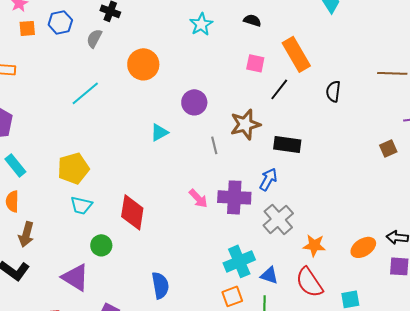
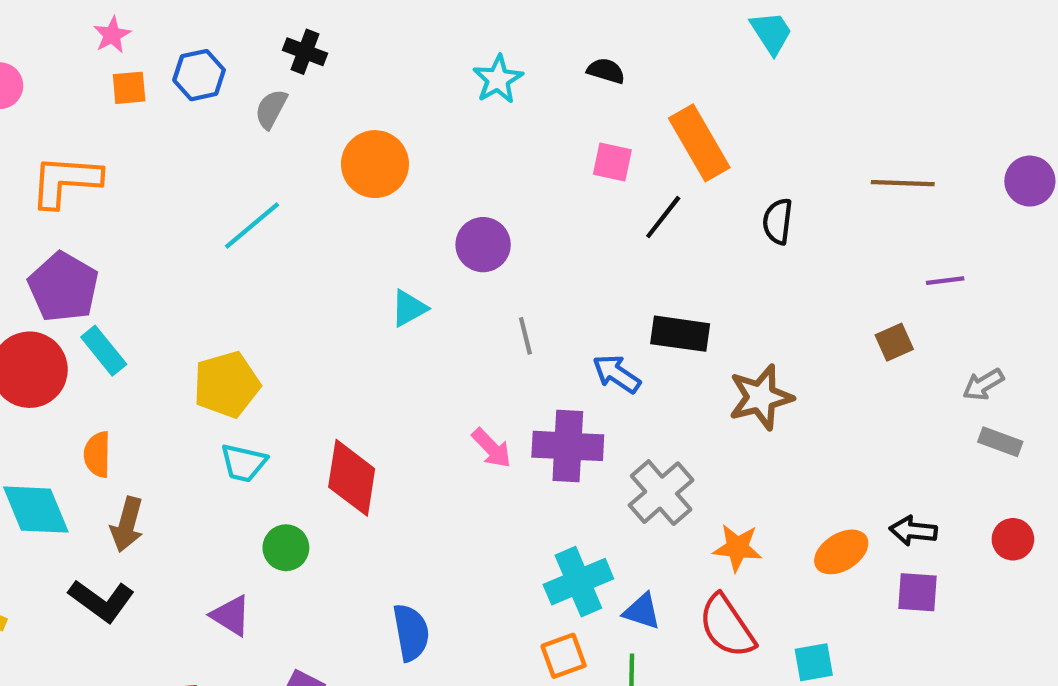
brown star: (245, 124) -> (761, 397), moved
cyan rectangle: (15, 165) -> (104, 351), moved
blue arrow: (268, 179) -> (617, 374), moved, turned -85
purple triangle: (75, 277) -> (231, 616), size x0.7

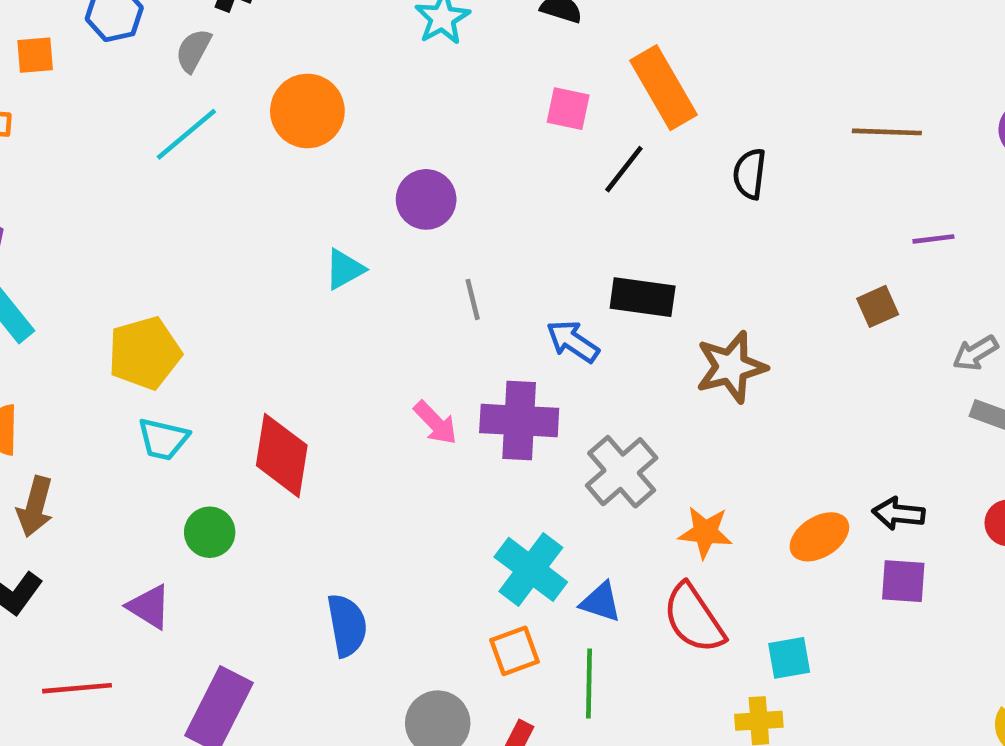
orange square: (129, 88) -> (35, 55), moved
cyan line: (252, 226) -> (186, 134), moved
cyan cross: (578, 582) -> (531, 569), turned -30

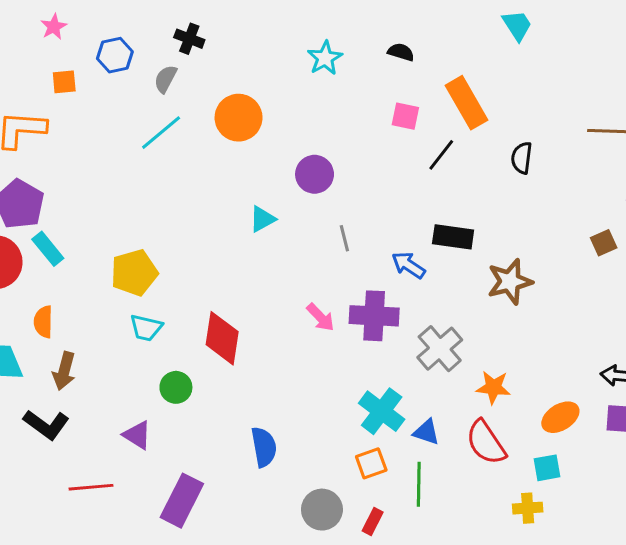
orange ellipse: (819, 537) -> (560, 417), moved

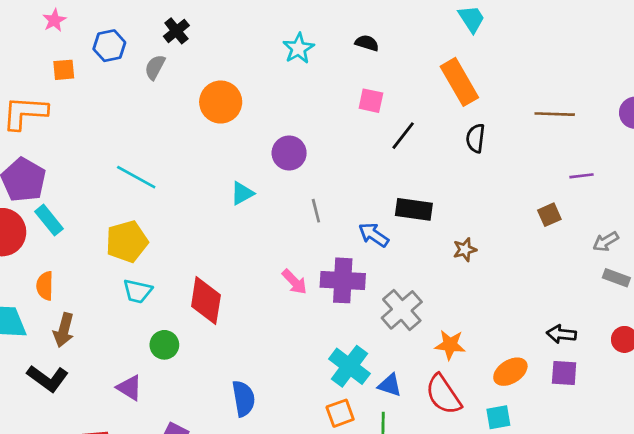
black cross: (189, 39) -> (176, 31), turned 30
orange rectangle: (467, 103) -> (459, 82), moved
cyan line: (161, 133) -> (136, 177), moved, turned 69
brown star: (510, 282) -> (465, 250), size x0.6

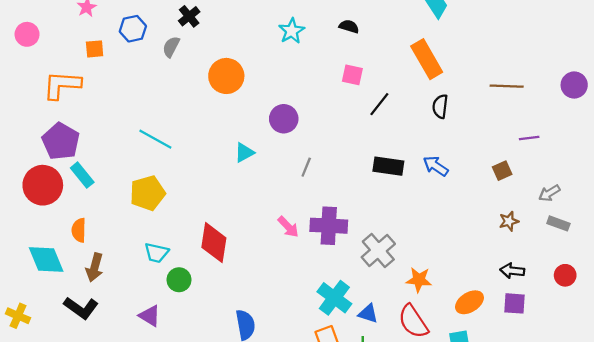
gray line: (316, 211) -> (306, 167), turned 36
blue arrow: (374, 235) -> (436, 166), moved
brown star: (465, 250) -> (509, 221), moved
cyan trapezoid: (138, 291) -> (156, 253), moved

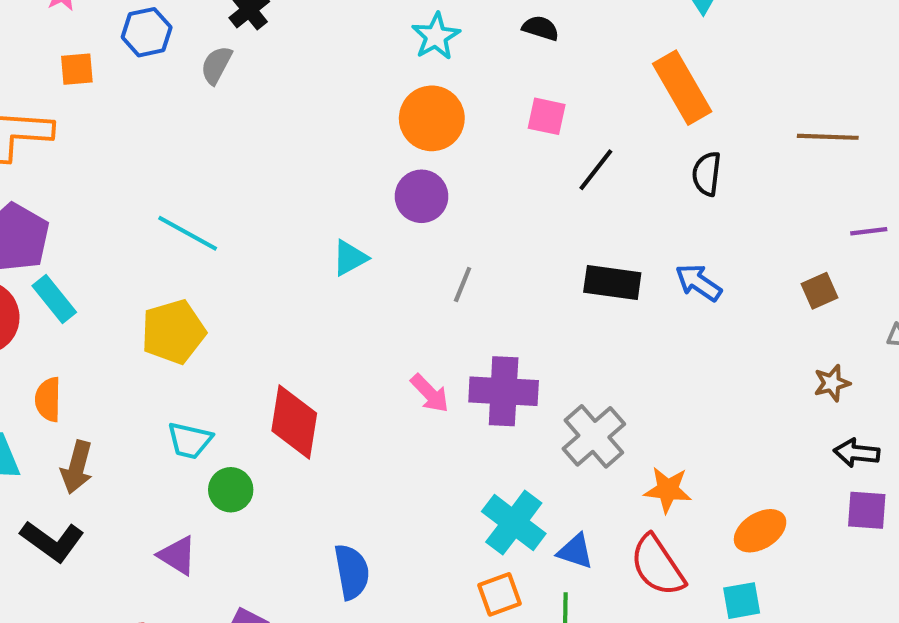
orange circle: (226, 76) -> (432, 118), moved
black arrow: (512, 271) -> (856, 453), moved
purple square: (514, 303) -> (867, 510), moved

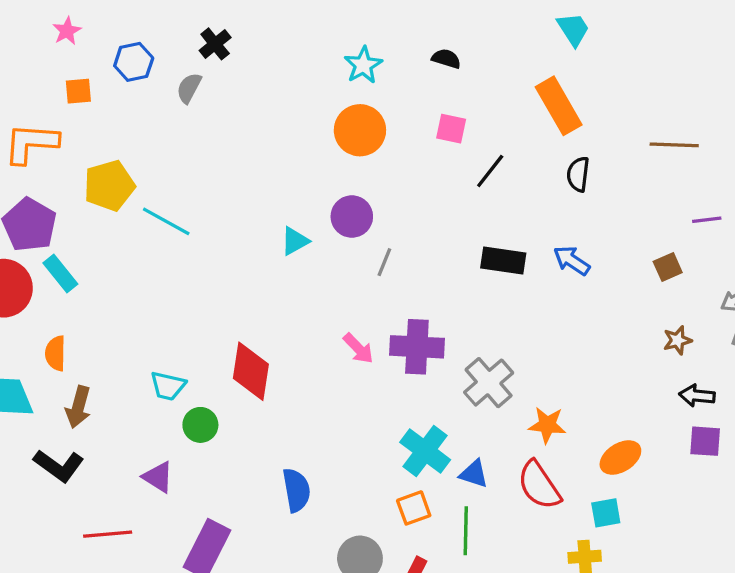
purple circle: (422, 196) -> (352, 217), moved
yellow pentagon: (173, 332) -> (109, 186), moved

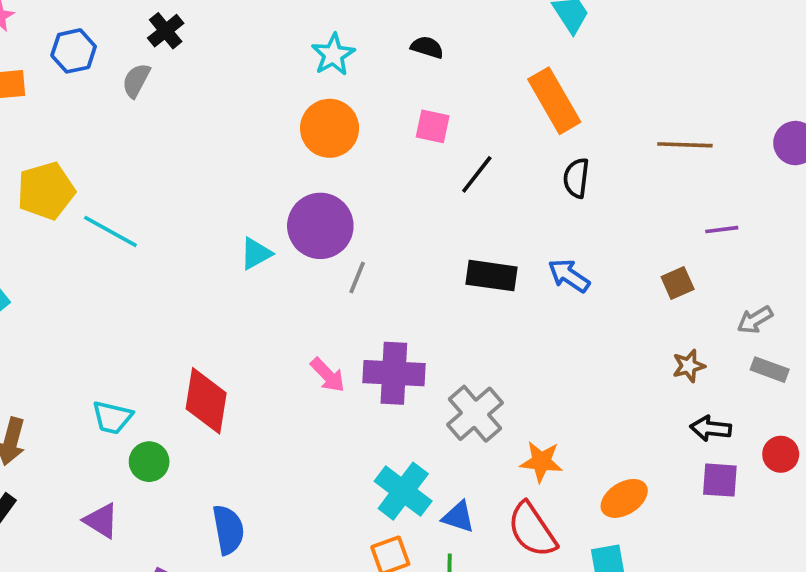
purple circle: (352, 217) -> (320, 226), size x1.4
blue semicircle: (296, 490) -> (228, 530), moved

